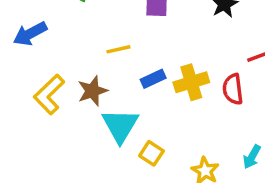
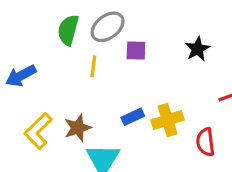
yellow line: (118, 49) -> (93, 66), moved, turned -70
red semicircle: (233, 89) -> (205, 142), moved

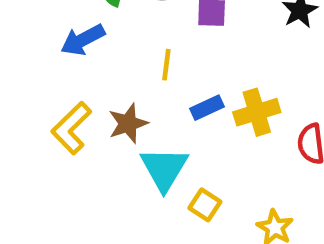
yellow line: (93, 66) -> (166, 65), moved
blue arrow: (21, 76) -> (83, 40), moved

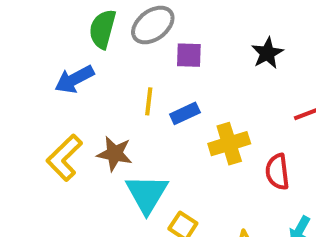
blue rectangle: (207, 108) -> (185, 113), moved
brown star: (128, 123) -> (115, 154), turned 30

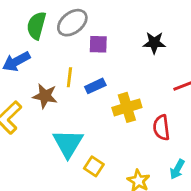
black star: (267, 53) -> (154, 43), turned 30
brown star: (115, 154) -> (45, 96), moved

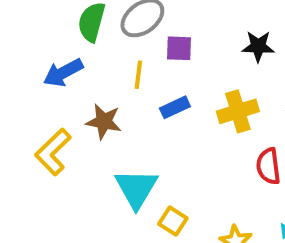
yellow line: (69, 77) -> (138, 75), moved
yellow cross: (127, 107) -> (238, 111), moved

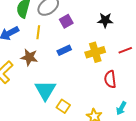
purple square: (179, 48) -> (66, 21), turned -32
yellow line: (138, 75) -> (38, 32), moved

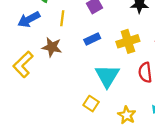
cyan triangle: (45, 90) -> (107, 76), moved

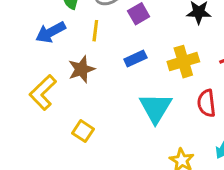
brown star: (52, 47) -> (81, 69), turned -30
yellow square: (91, 104) -> (83, 131), moved

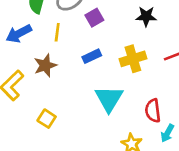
red semicircle: (206, 103) -> (153, 111), moved

